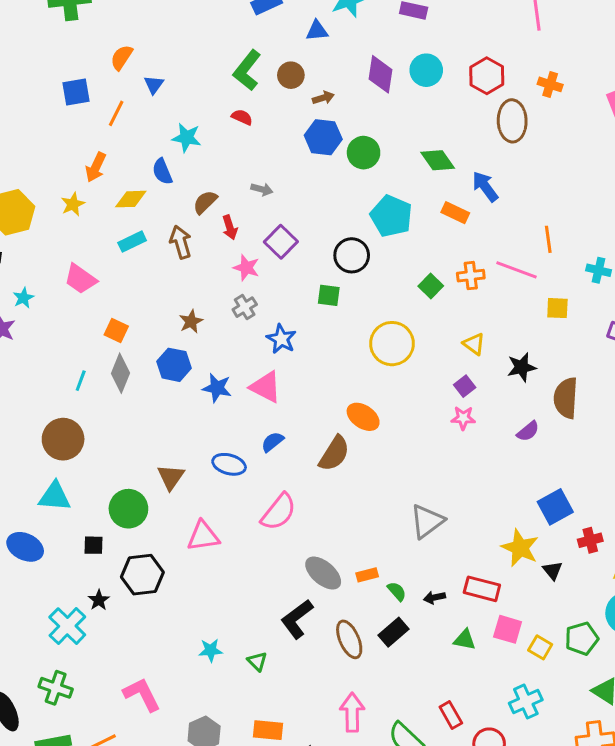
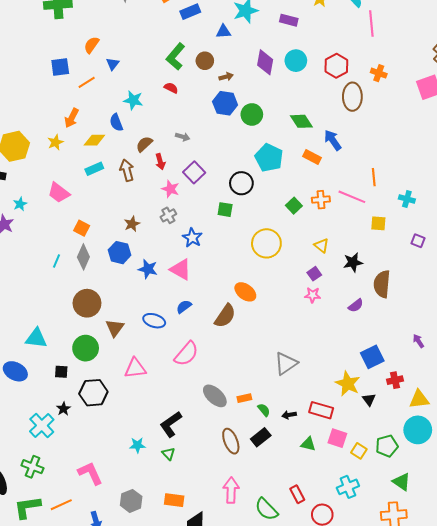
orange line: (116, 113) -> (87, 82), turned 30
brown circle: (63, 439) -> (87, 303), moved
black L-shape: (297, 619) -> (171, 424), moved

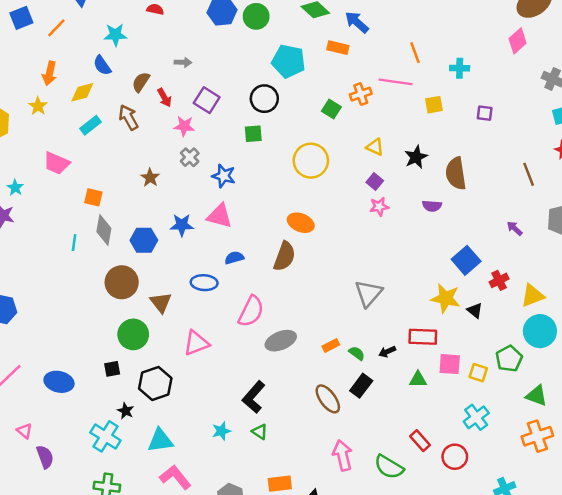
blue hexagon: (120, 253) -> (144, 240), moved
purple semicircle: (356, 306) -> (432, 206), turned 56
blue semicircle: (184, 307) -> (234, 258), turned 35
cyan triangle: (36, 338) -> (160, 440), moved
gray ellipse: (215, 396) -> (281, 341), moved, turned -50

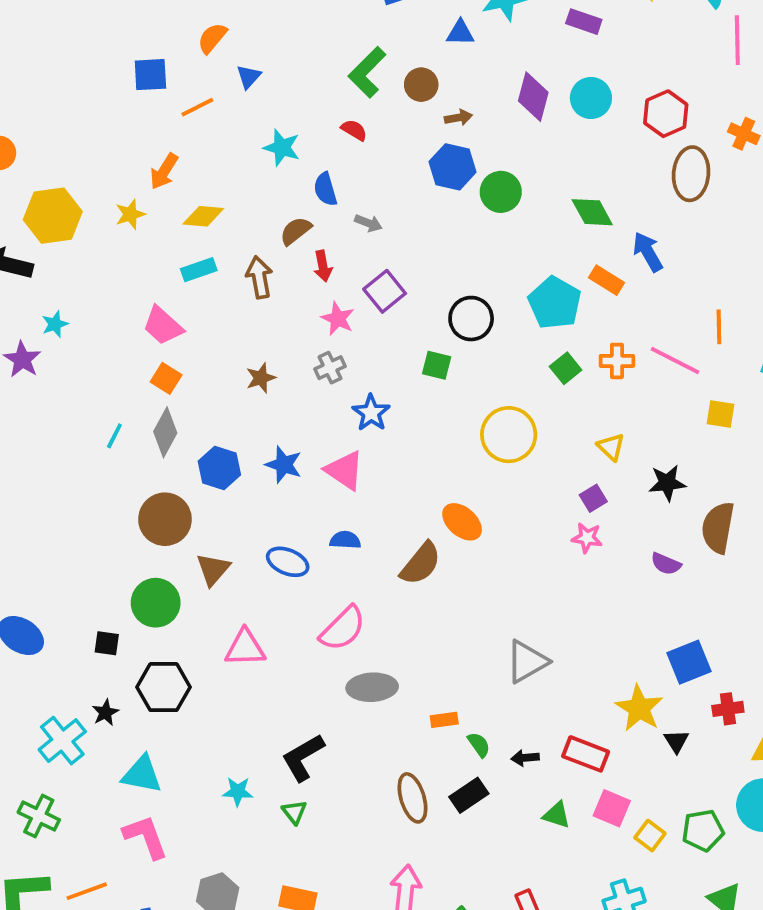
cyan pentagon: (289, 61) -> (555, 303), moved
blue semicircle: (102, 65) -> (325, 189), moved
pink trapezoid: (57, 163) -> (163, 326), moved

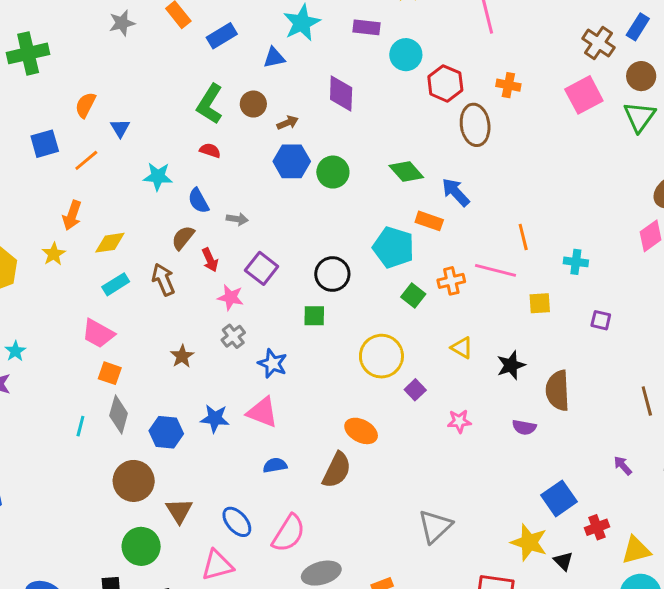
cyan circle: (591, 98) -> (406, 55), moved
purple square: (593, 498) -> (415, 390), moved
blue ellipse: (288, 562) -> (237, 522), moved, turned 40

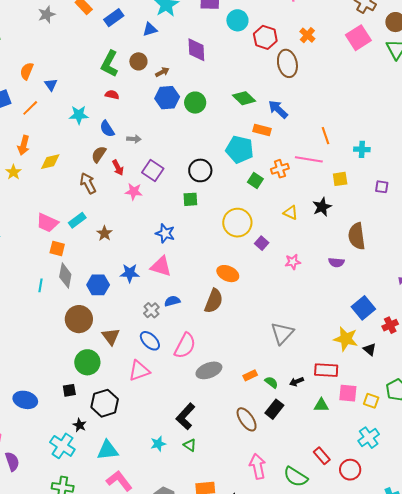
orange cross: (508, 85) -> (307, 35), turned 35
cyan rectangle: (116, 284) -> (77, 220), moved
gray cross: (233, 336) -> (151, 310), moved
black star: (511, 365) -> (322, 207), moved

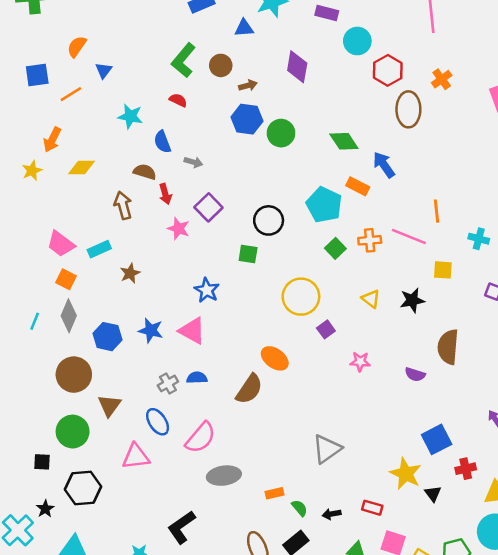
brown semicircle: (99, 154) -> (145, 172), turned 60
red rectangle: (326, 370) -> (372, 508), size x0.7

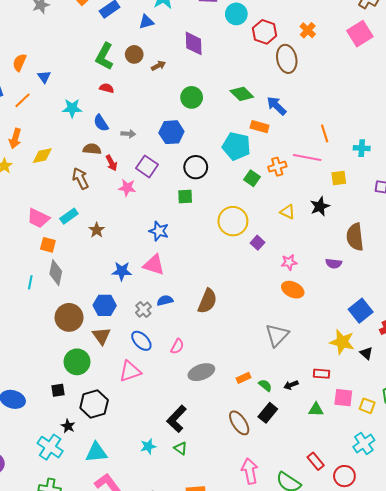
blue hexagon: (247, 119) -> (171, 132), moved
blue hexagon: (108, 337) -> (105, 305), moved
orange ellipse: (275, 358) -> (293, 290), moved
pink semicircle: (201, 438) -> (177, 346), size x0.6

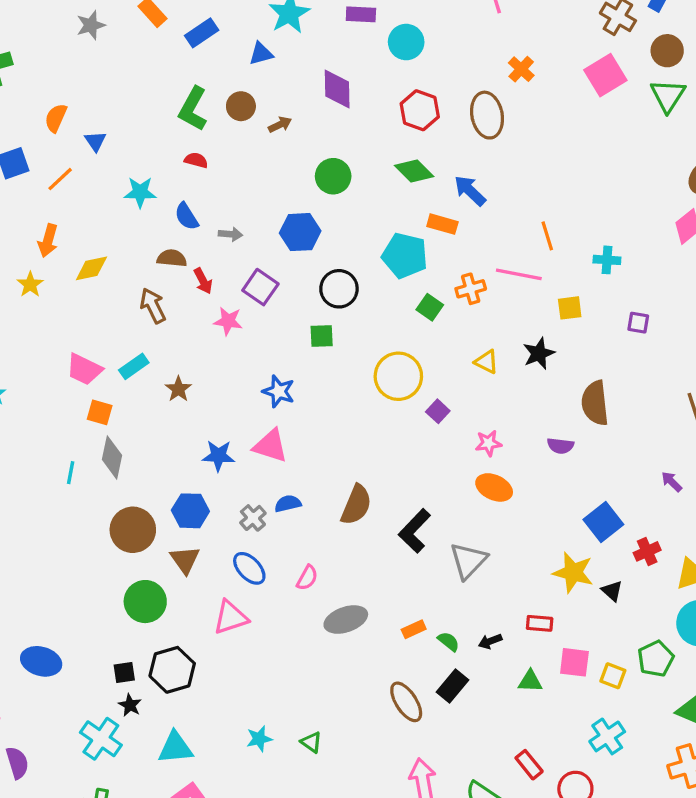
red hexagon: (265, 32) -> (420, 110), moved
black square: (58, 390) -> (124, 673), moved
black L-shape: (177, 419) -> (415, 531), moved

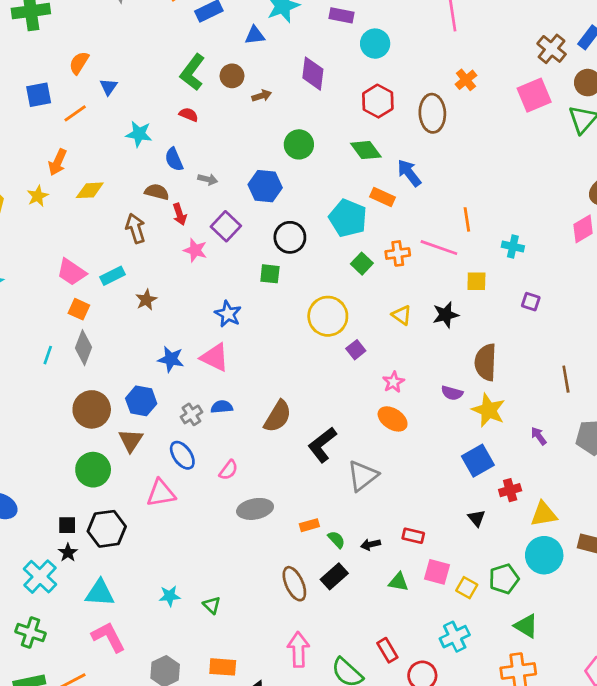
pink star: (488, 443) -> (393, 382), turned -30
yellow star: (573, 572) -> (489, 410), moved

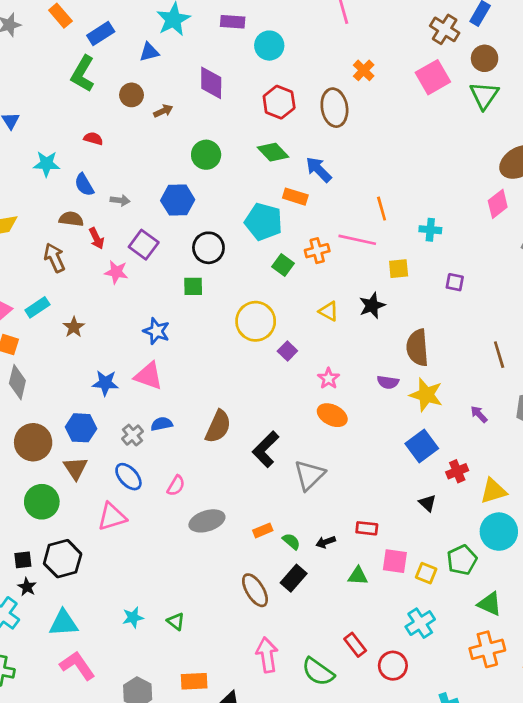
green L-shape: (192, 72) -> (83, 74), moved

